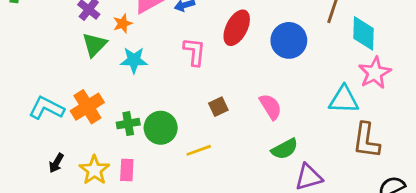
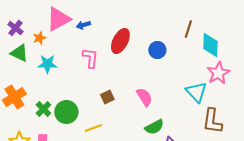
blue circle: (289, 40) -> (157, 50), size x0.7
green triangle: (94, 45) -> (19, 53), turned -48
cyan triangle: (344, 100) -> (196, 92), turned 45
green cross: (128, 124) -> (43, 109), turned -35

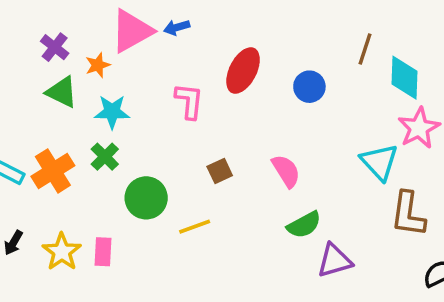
blue arrow: (83, 25) -> (177, 27), moved
green cross: (43, 109) -> (105, 157), moved

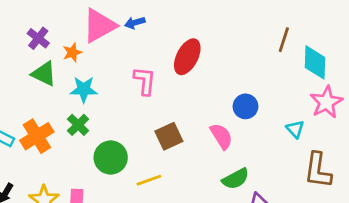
blue circle: (309, 87) -> (245, 106), moved
cyan triangle: (379, 162) -> (295, 129), size x0.6
brown square: (220, 171) -> (169, 136), size x1.4

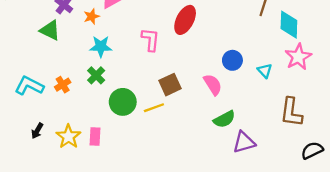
green triangle: (44, 74) -> (50, 30), moved
cyan triangle: (295, 129) -> (265, 71), moved
orange cross: (37, 136) -> (63, 85), size x0.6
yellow line: (149, 180) -> (154, 108), moved

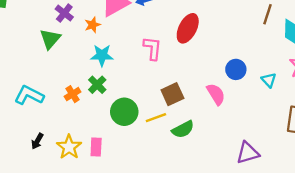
green triangle: (50, 30) -> (50, 39), turned 45
orange cross: (63, 85) -> (73, 94), moved
green semicircle: (224, 119) -> (183, 129), moved

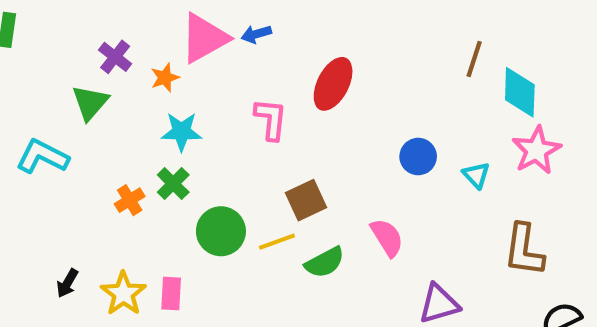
pink semicircle: (216, 94) -> (387, 237), moved
cyan L-shape: (29, 95) -> (42, 157), moved

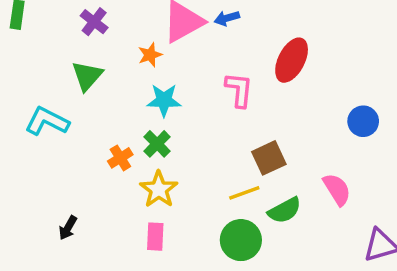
purple cross: (115, 57) -> (94, 22), moved
green circle: (221, 231) -> (241, 240), moved
yellow star: (123, 294) -> (159, 189), moved

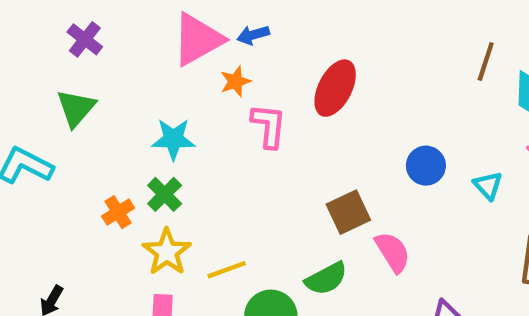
orange star: (150, 55) -> (235, 81), moved
brown square: (269, 158) -> (348, 212), moved
yellow line: (244, 193) -> (227, 270), moved

